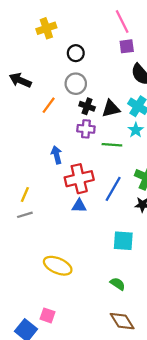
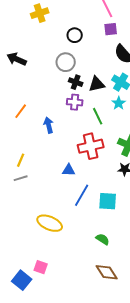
black circle: (76, 53) -> (75, 35), moved
orange line: (49, 105) -> (21, 111), moved
green line: (112, 145) -> (98, 116), turned 60
red cross: (79, 179) -> (91, 146), moved
blue line: (113, 189) -> (82, 195), moved

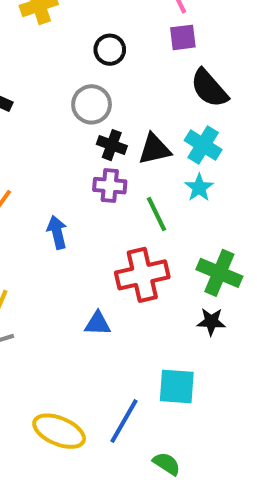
blue line: (82, 195) -> (124, 421), moved

